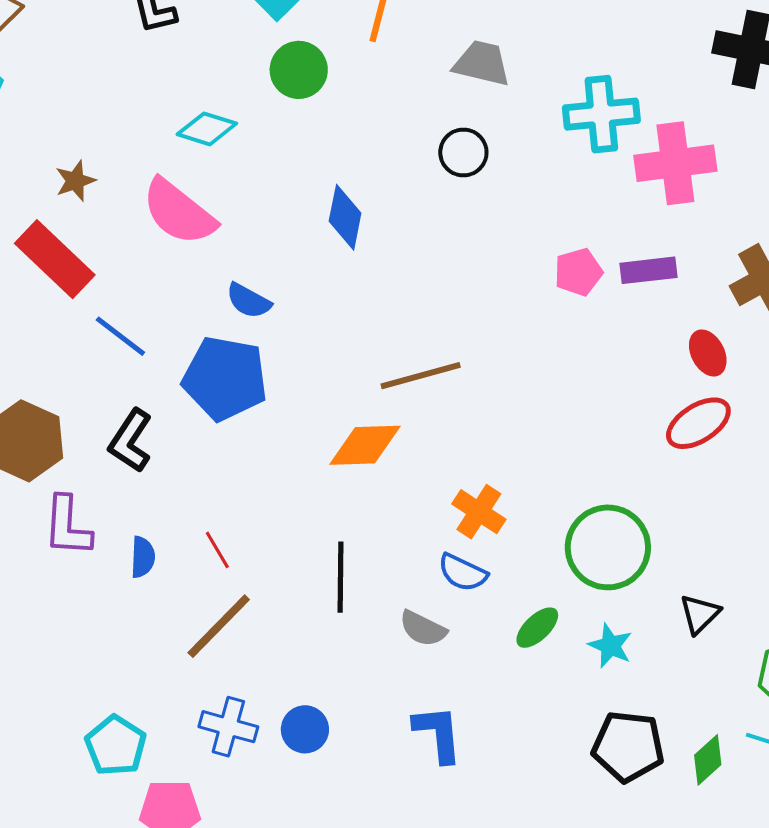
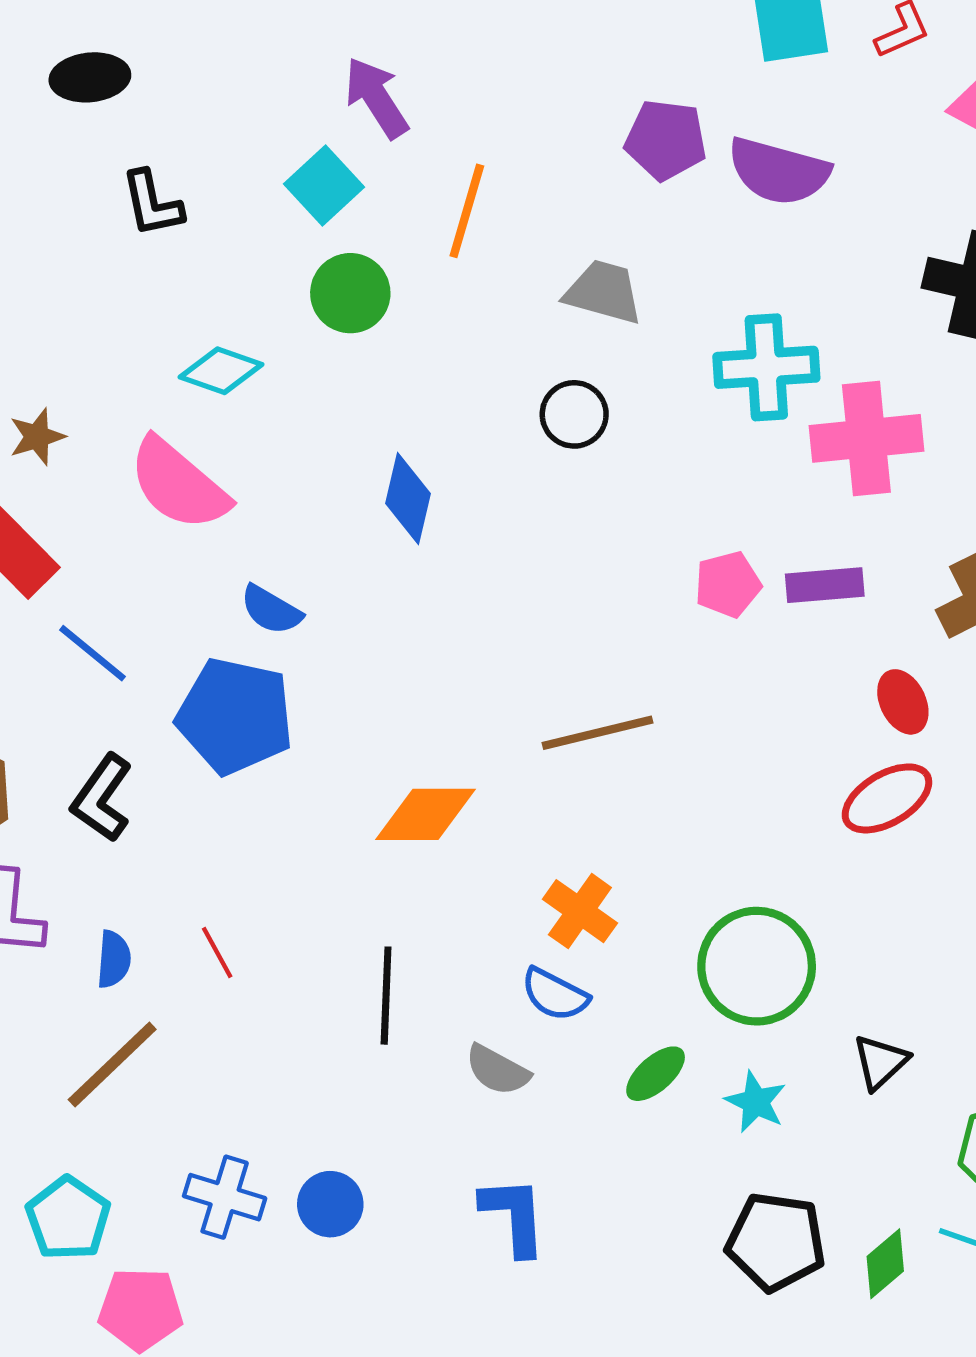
brown line: (421, 376) -> (597, 733), moved
brown line: (219, 626) -> (112, 1065), moved

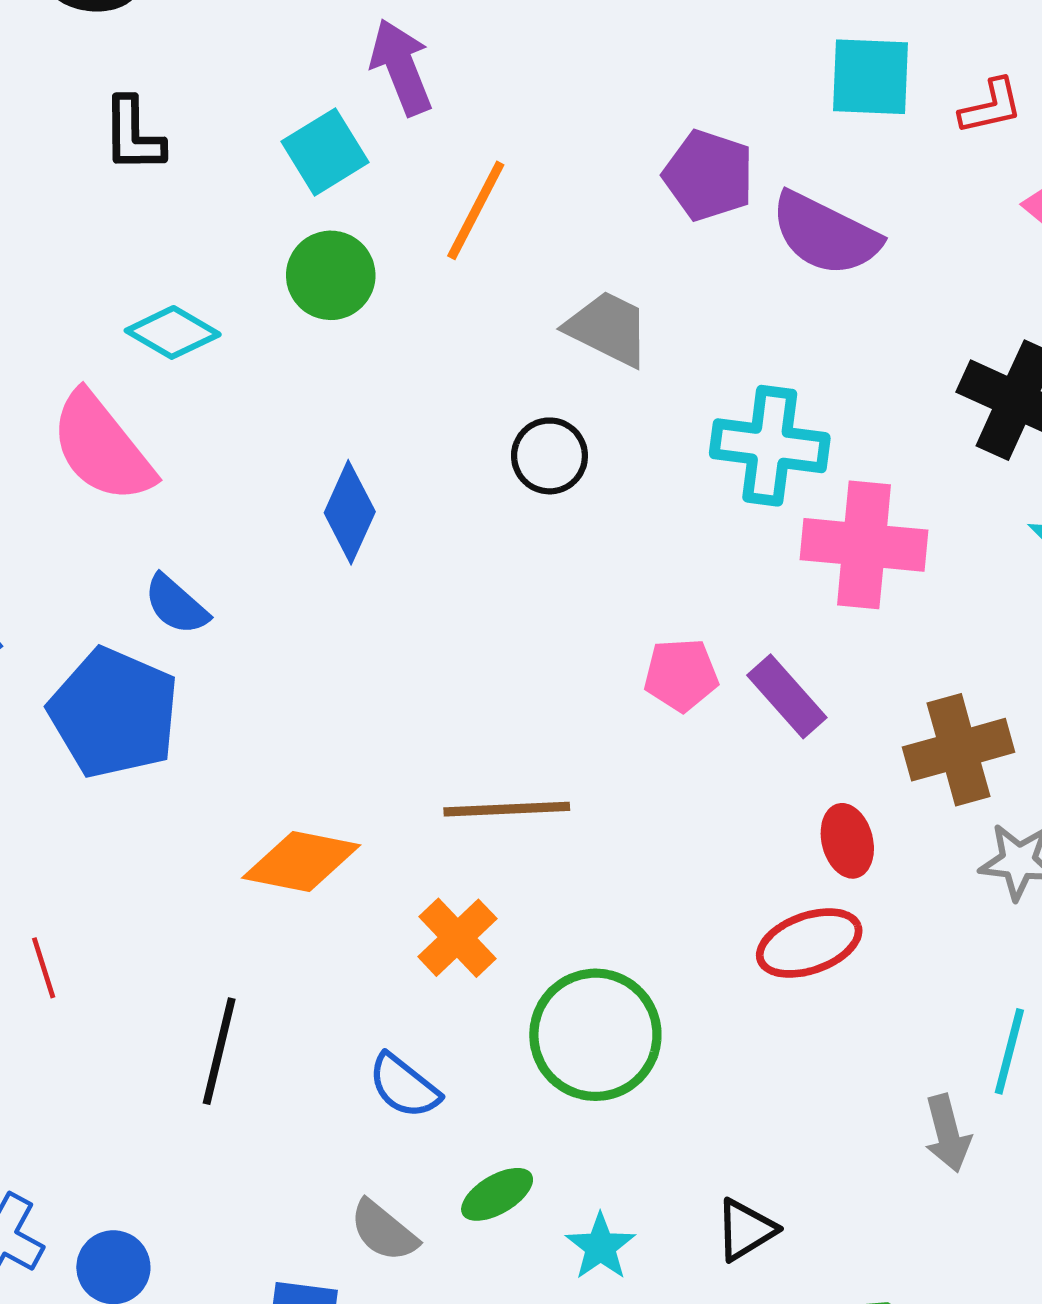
purple rectangle: (825, 585) -> (787, 696), turned 42
orange cross: (580, 911) -> (457, 938), moved
green circle: (757, 966) -> (595, 1035), moved
gray semicircle: (497, 1070) -> (384, 1231), moved

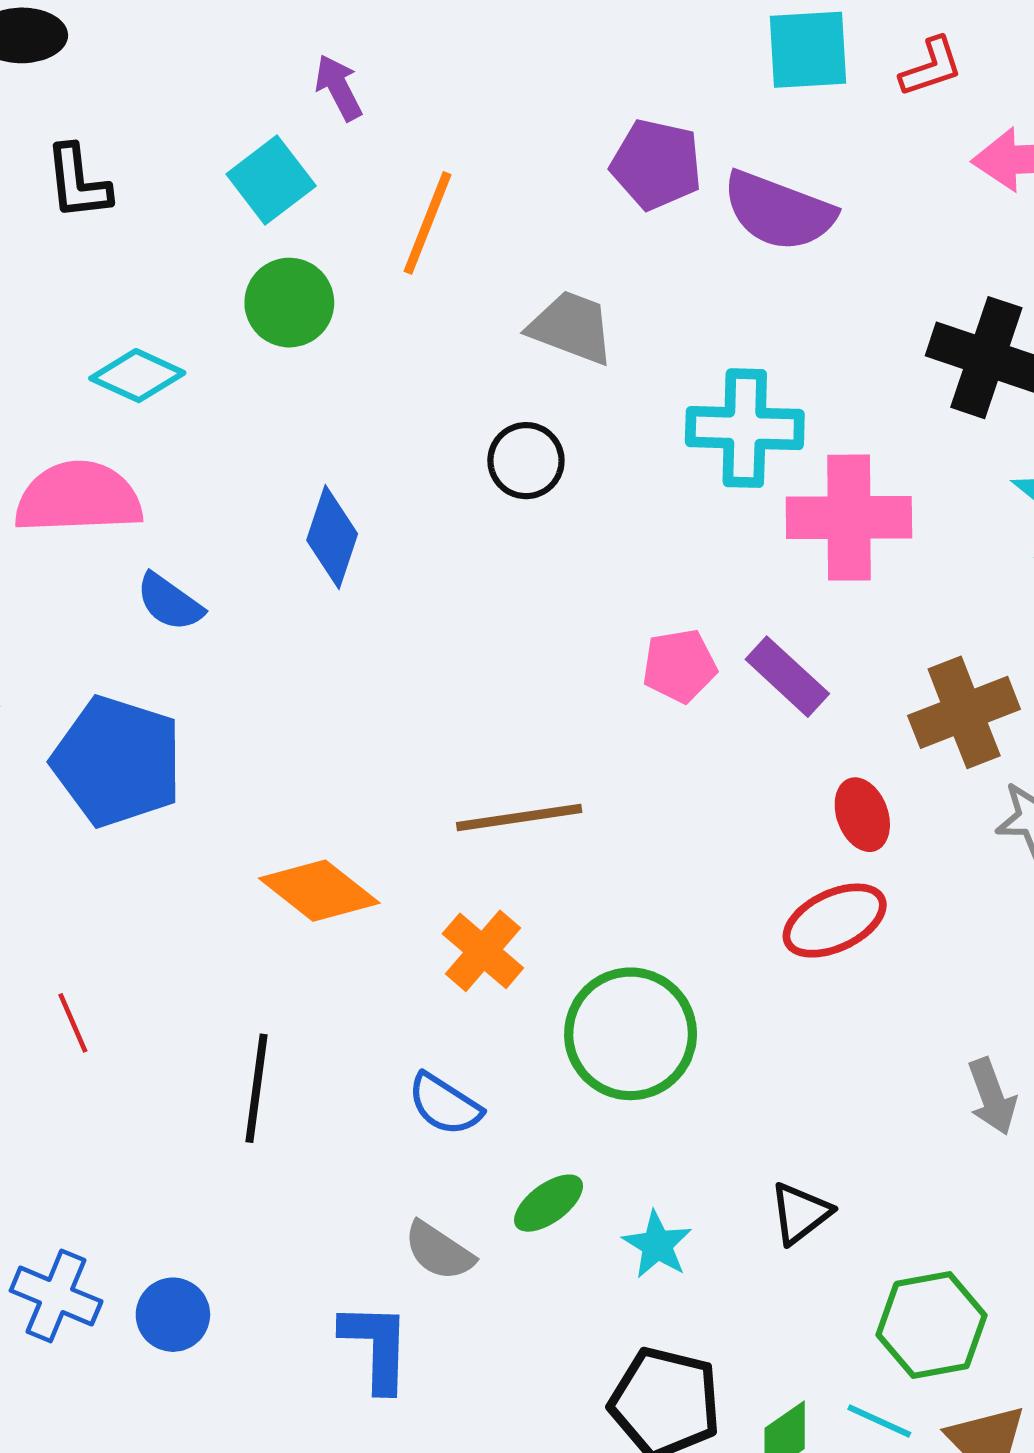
purple arrow: (401, 67) -> (339, 88), size x0.7
pink semicircle: (102, 447) -> (78, 498), turned 132
blue semicircle: (176, 605) -> (170, 602), moved
orange diamond: (301, 862) -> (319, 891), turned 33

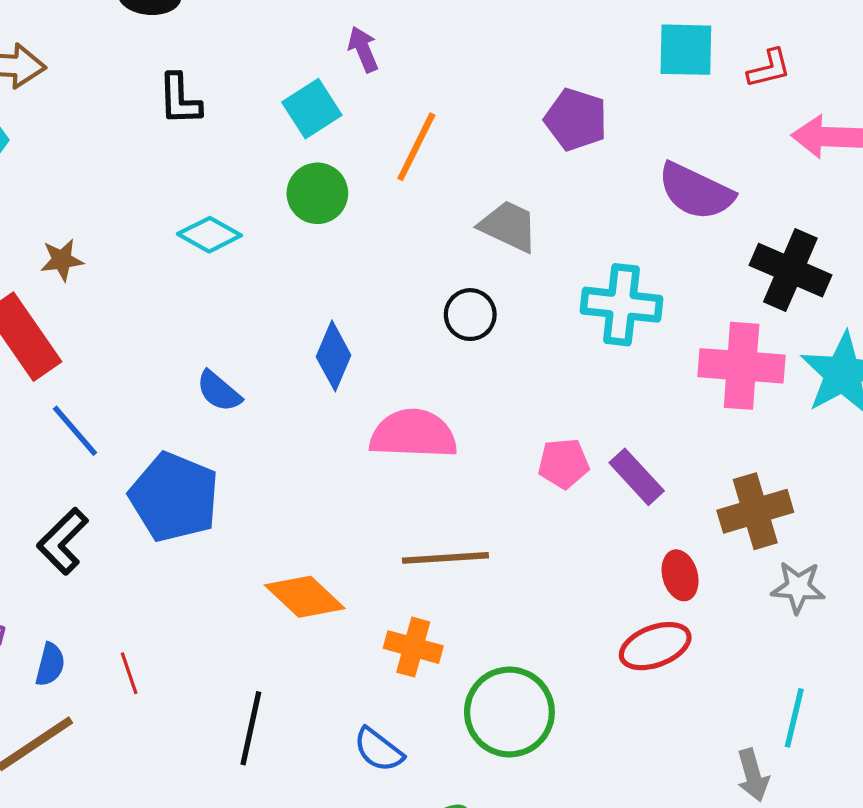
purple semicircle: (779, 211) -> (696, 191), moved
pink semicircle: (78, 498) -> (413, 434), moved
pink cross: (849, 518) -> (742, 366), moved
orange cross: (483, 951) -> (413, 647), turned -30

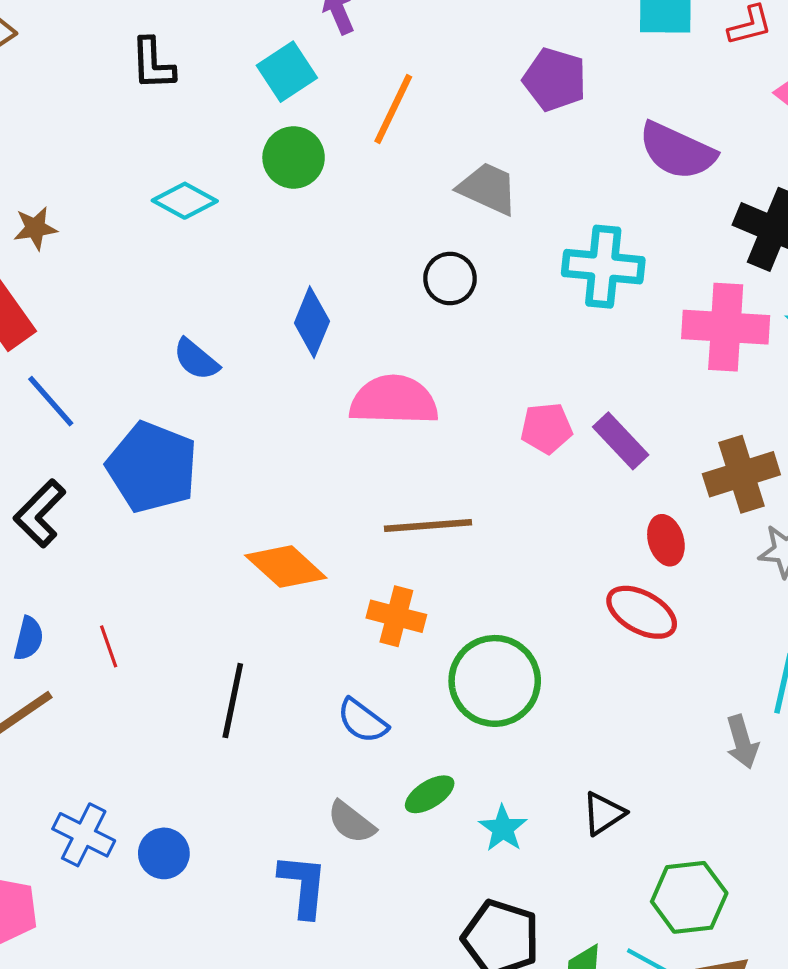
red ellipse: (655, 646) -> (642, 612), turned 50

